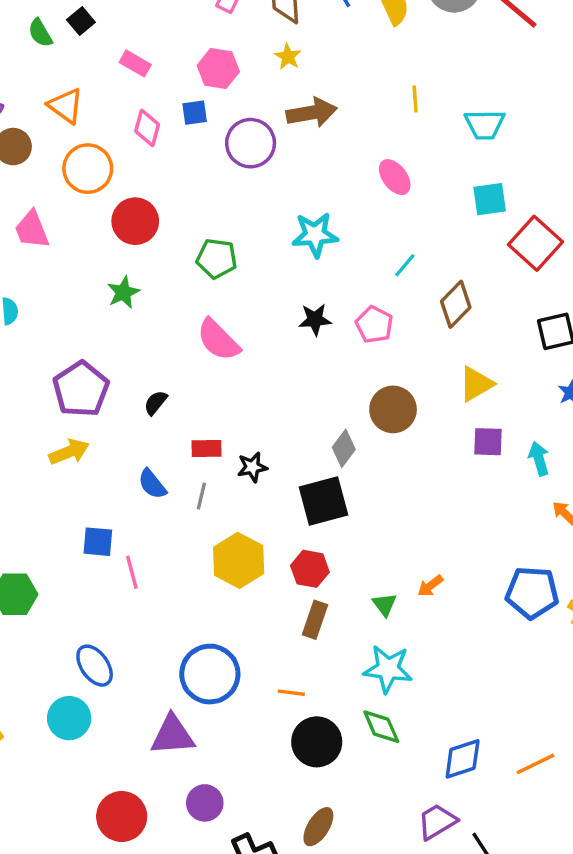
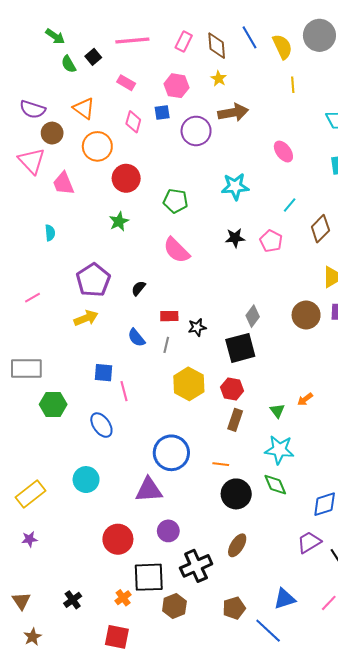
yellow line: (415, 99) -> (293, 85), moved
brown circle: (393, 409) -> (306, 315), moved
blue ellipse: (95, 666) -> (101, 425), moved

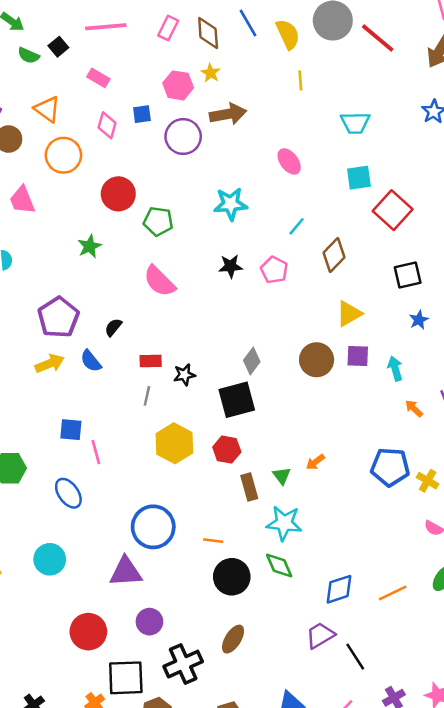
green semicircle: (69, 64) -> (28, 55), turned -36
pink hexagon: (177, 86) -> (178, 85), moved
red circle: (126, 178) -> (118, 194), moved
blue semicircle: (136, 338) -> (91, 361), moved
brown rectangle: (235, 420) -> (249, 487), moved, turned -35

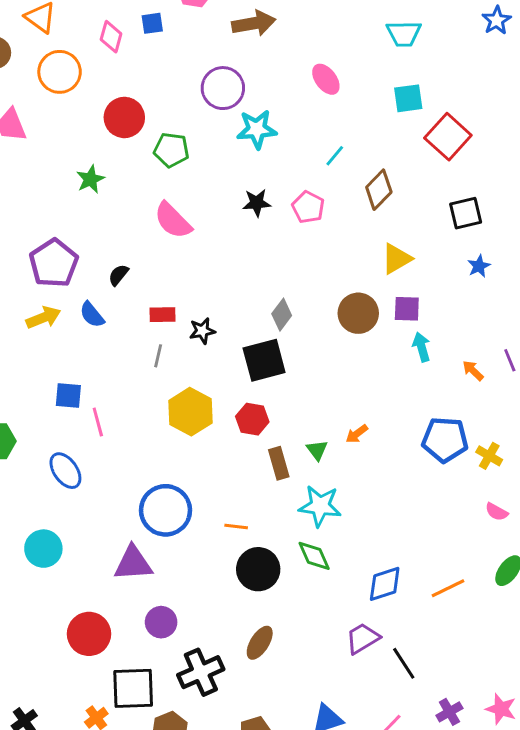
purple circle: (183, 137) -> (223, 88), moved
cyan arrow: (395, 368) -> (422, 347), moved

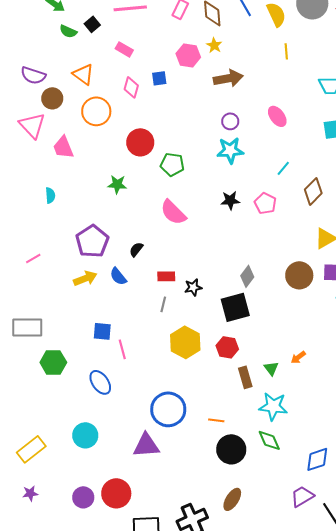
purple circle: (223, 88) -> (230, 121), moved, size x0.6
green star: (90, 179) -> (117, 184), turned 30
purple circle: (161, 622) -> (83, 497), moved

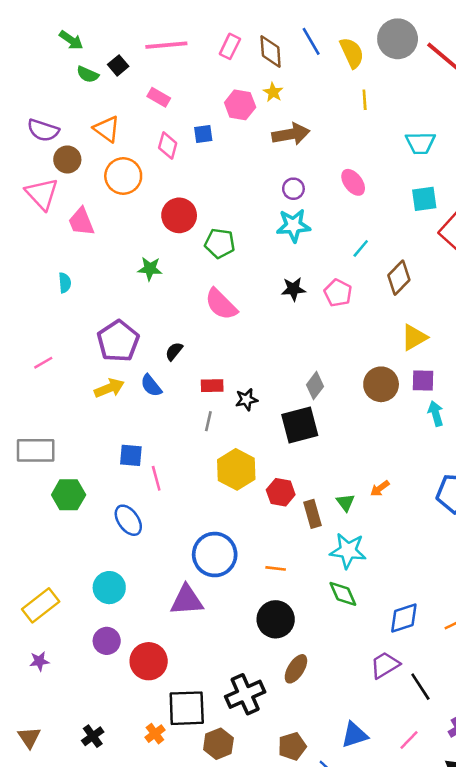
red hexagon: (227, 347) -> (281, 492), moved
black circle: (231, 449) -> (276, 619), moved
purple circle: (83, 497) -> (107, 641), moved

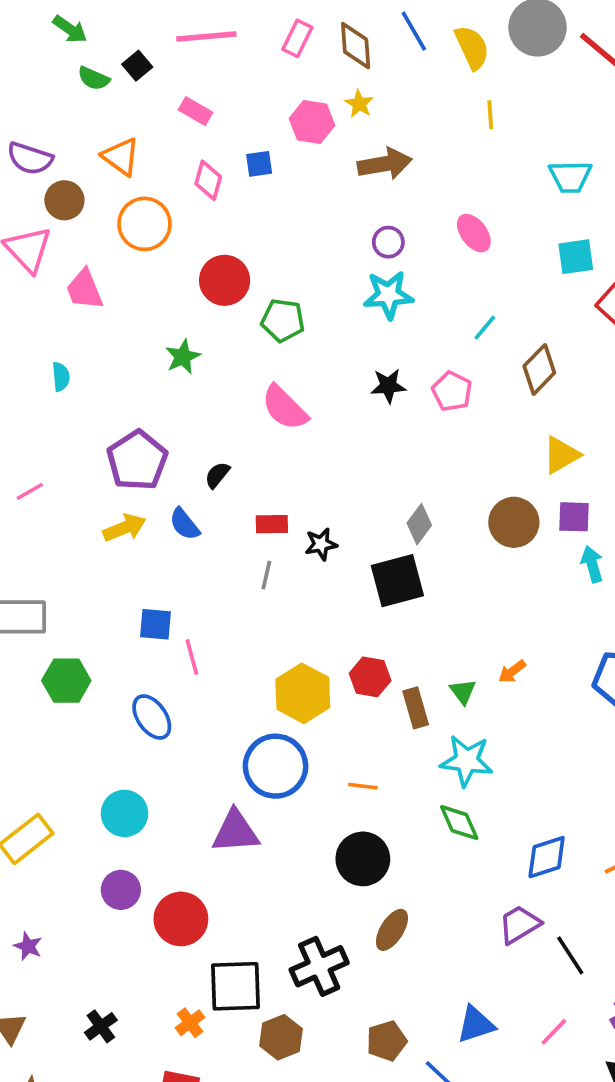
green star: (150, 269) -> (183, 357), turned -30
yellow hexagon: (236, 469) -> (303, 693), moved
purple star: (39, 661) -> (28, 946), moved, turned 30

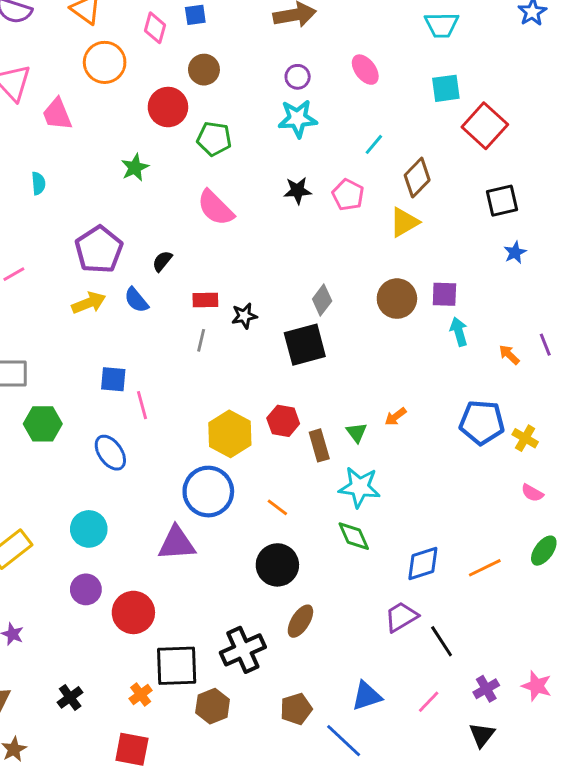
brown circle: (64, 200) -> (204, 70), moved
yellow triangle: (561, 455) -> (404, 222), moved
orange line: (363, 786) -> (277, 507), turned 30

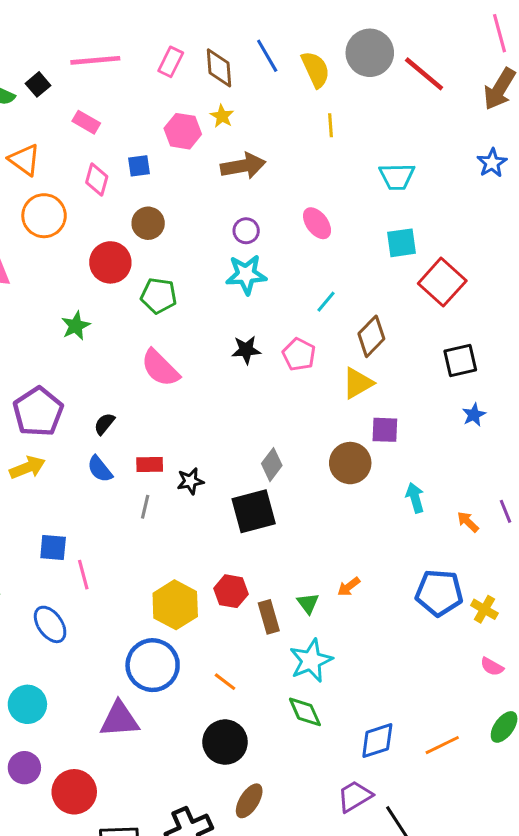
purple square: (444, 294) -> (385, 430), moved
blue semicircle: (136, 300) -> (100, 469), moved
cyan star: (359, 487) -> (311, 661), turned -30

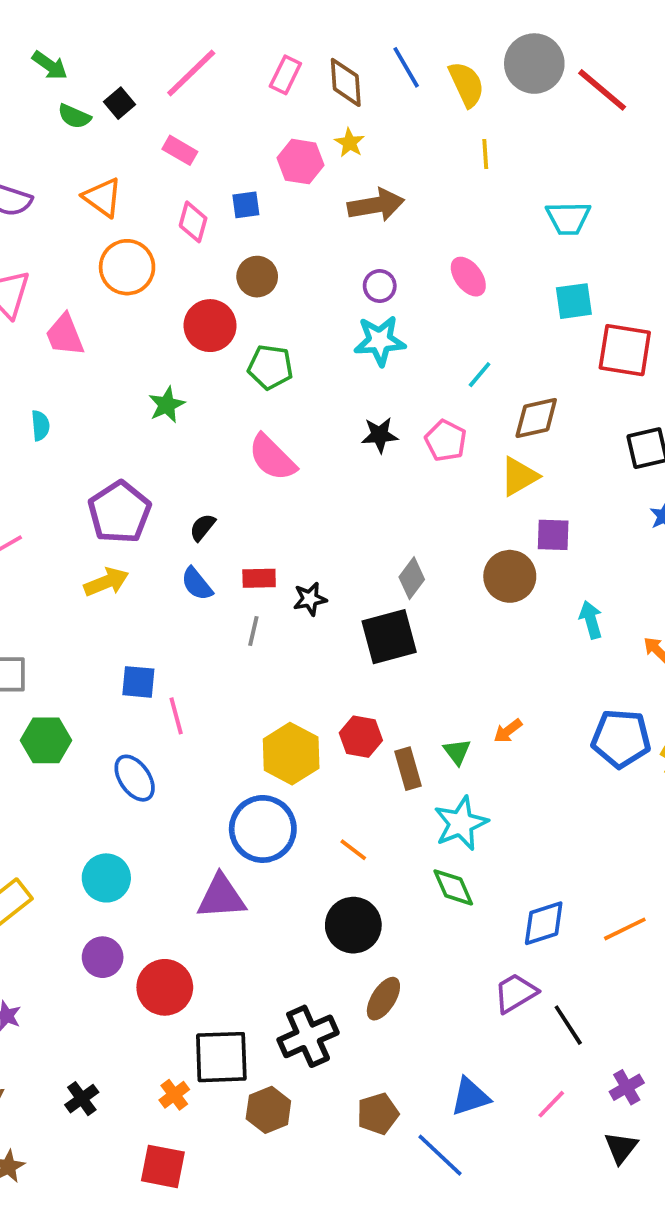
pink line: (95, 60) -> (191, 73), turned -39
red square: (442, 282) -> (625, 350), turned -33
brown diamond: (371, 336) -> (536, 418), turned 33

